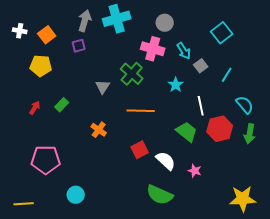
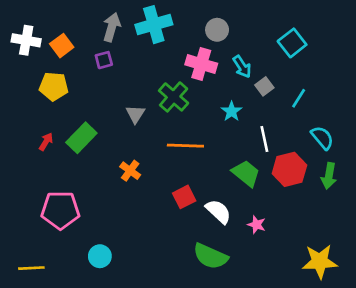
white cross: (20, 31) -> (26, 40), size x1.5
green rectangle: (62, 105) -> (81, 138), size x1.6

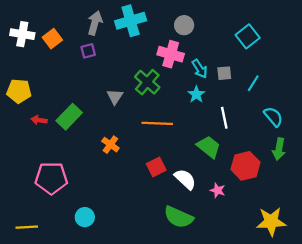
cyan arrow: (242, 67) -> (200, 69), moved
yellow pentagon: (54, 86) -> (19, 91), moved
gray square: (264, 86) -> (224, 73), turned 32
red arrow: (46, 142) -> (39, 120), turned -112
red hexagon: (289, 169) -> (245, 166), moved

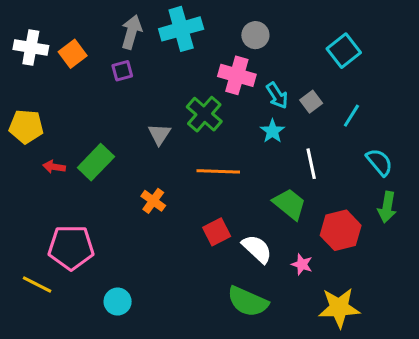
gray square: (224, 73) -> (311, 102), turned -32
yellow star: (271, 222) -> (339, 308), moved
yellow line: (27, 227) -> (37, 284), moved, turned 30

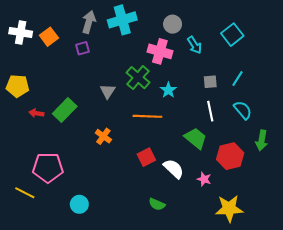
cyan arrow: (277, 96) -> (195, 45), moved
gray square: (311, 102) -> (210, 82), moved, turned 32
cyan star: (272, 131) -> (168, 90), moved
cyan semicircle: (379, 162) -> (243, 110), moved
green semicircle: (248, 302) -> (157, 204), moved, size x0.6

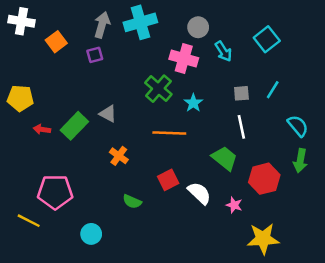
white cross: (21, 32) -> (21, 21), moved
gray triangle: (108, 91) -> (108, 114), moved, turned -35
cyan semicircle: (243, 110) -> (298, 126), moved
green semicircle: (157, 204) -> (132, 201), moved

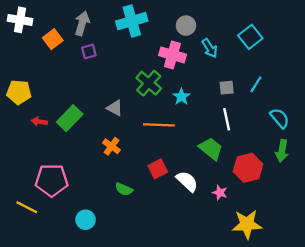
gray arrow: (102, 25) -> (82, 23), moved
gray triangle: (108, 114) -> (115, 108), moved

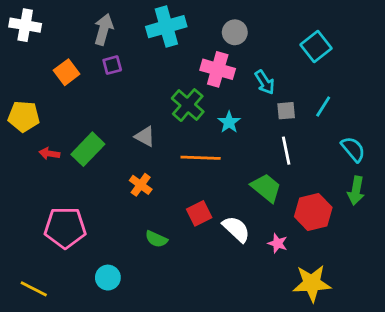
orange square: (53, 39) -> (67, 72), moved
cyan arrow: (210, 48) -> (265, 82), moved
yellow line: (27, 207) -> (34, 289), moved

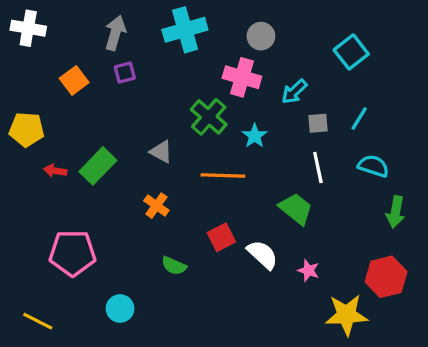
cyan arrow: (265, 82) -> (294, 92), turned 80
cyan semicircle: (353, 149) -> (373, 166), moved, turned -32
red hexagon: (313, 212) -> (386, 277), moved

